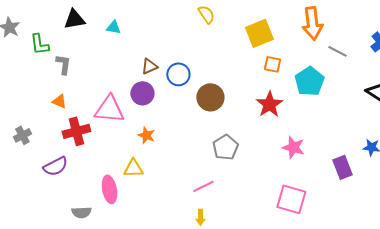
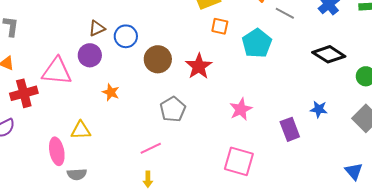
red star: (269, 104) -> (199, 66), moved
orange star: (146, 135) -> (111, 92), moved
pink star: (293, 147) -> (241, 109), turned 30
gray semicircle: (81, 212) -> (77, 174), moved

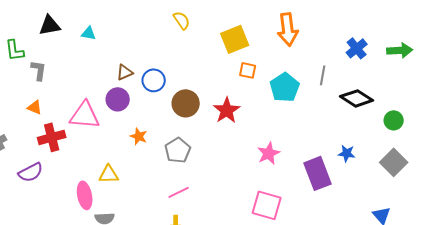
gray line: (285, 13) -> (323, 75), moved, turned 72
gray pentagon: (173, 109) -> (178, 150), moved
purple rectangle: (290, 129) -> (318, 173), size x1.4

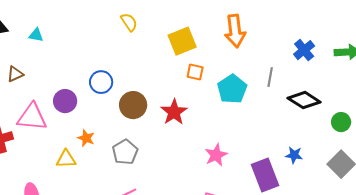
brown triangle: (125, 72) -> (15, 74), moved
yellow triangle: (109, 174) -> (66, 159), moved

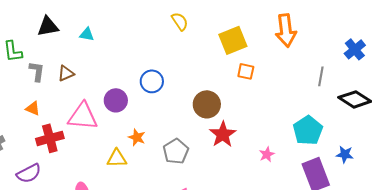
cyan pentagon: (232, 89) -> (308, 130), moved
brown circle: (133, 105) -> (207, 104), moved
red star: (174, 112) -> (223, 134), moved
pink star: (216, 155) -> (267, 154), size x0.7

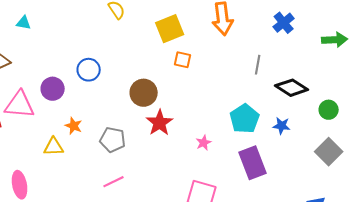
blue cross: (355, 49) -> (284, 23), moved
gray pentagon: (176, 151) -> (113, 140), turned -30
blue star: (345, 154) -> (282, 126), moved

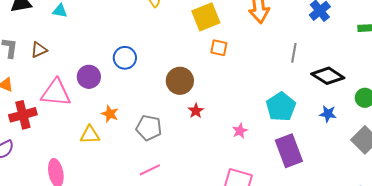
red star: (160, 123) -> (196, 111), size x0.6
blue star: (282, 126) -> (328, 114), moved

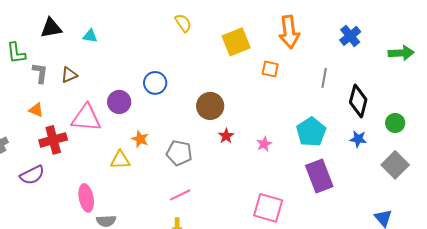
orange square: (219, 48) -> (270, 69), moved
black diamond: (328, 76) -> (358, 101), turned 72
pink star: (240, 131) -> (264, 144), moved

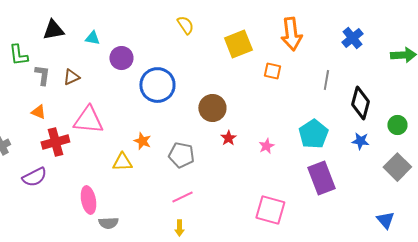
blue circle: (155, 83) -> (157, 85), size x1.5
purple circle: (119, 102) -> (121, 58), moved

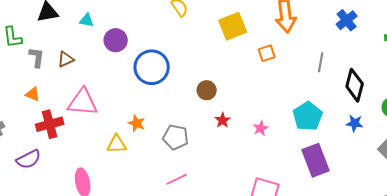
orange square: (272, 71) -> (267, 53), turned -30
brown circle: (212, 108) -> (207, 90), size x0.7

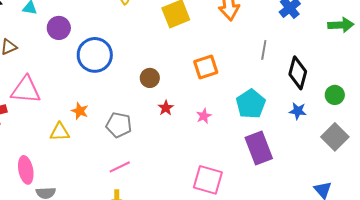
orange square: (267, 53) -> (206, 67), moved, size x1.4

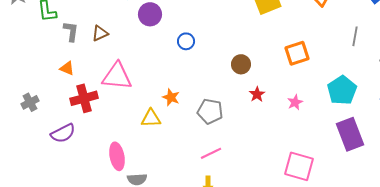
blue circle: (95, 55) -> (186, 41), size x0.5

